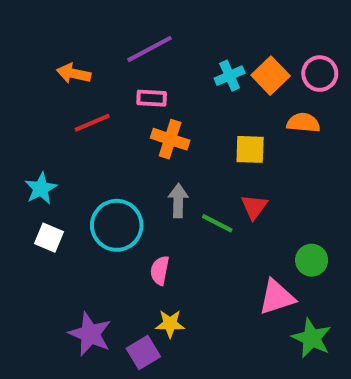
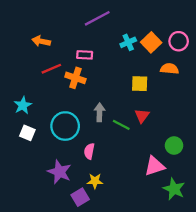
purple line: (150, 49) -> (97, 18), moved
orange cross: (170, 139) -> (75, 78), moved
purple star: (90, 334) -> (59, 172), moved

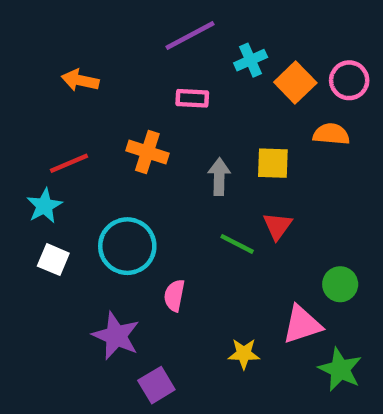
cyan cross: (128, 42) -> (251, 60), moved
pink rectangle: (85, 55) -> (192, 98), moved
red line: (51, 69) -> (69, 163), moved
gray arrow: (100, 112) -> (219, 177), moved
yellow star: (95, 181) -> (244, 354), moved

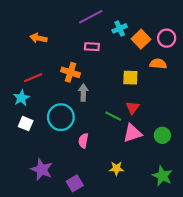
gray arrow: (219, 177) -> (83, 93), moved
pink triangle: (302, 325) -> (132, 133), moved
purple star: (116, 336) -> (42, 169), moved

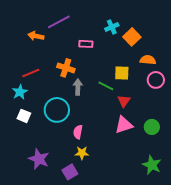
purple line: (91, 17) -> (59, 22), moved
pink circle: (167, 38) -> (156, 80), moved
green line: (113, 116) -> (106, 86), moved
yellow star: (116, 168) -> (82, 153), moved

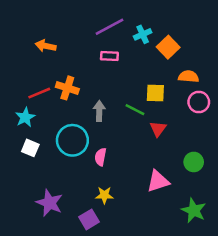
purple line: (59, 22) -> (109, 27), moved
orange cross: (66, 68) -> (67, 88), moved
pink triangle: (124, 125) -> (158, 181), moved
pink semicircle: (78, 132) -> (101, 157), moved

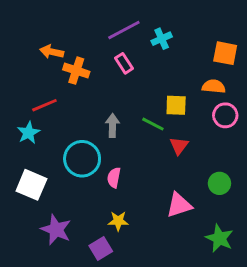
orange square: (168, 47) -> (225, 53), moved, turned -35
pink rectangle: (109, 56) -> (124, 63), turned 54
orange cross: (67, 88) -> (76, 71), moved
white square: (30, 148) -> (31, 185), moved, size x1.5

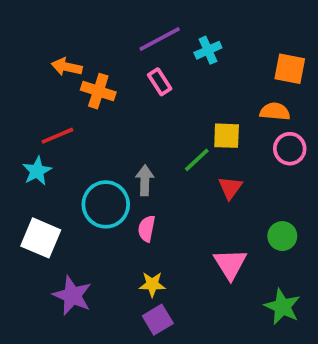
green line: (153, 124) -> (197, 160), turned -70
gray arrow: (112, 125) -> (145, 180), moved
pink triangle: (179, 205) -> (230, 264), turned -44
purple square: (101, 248) -> (158, 320), moved

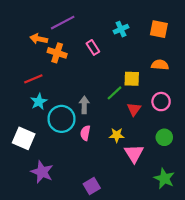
purple line: (160, 39) -> (63, 23), moved
orange square: (290, 69) -> (159, 29), moved
pink circle: (290, 149) -> (161, 102), moved
cyan star: (37, 171) -> (39, 102), moved
yellow star: (152, 284) -> (117, 135), moved

